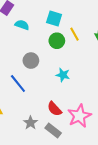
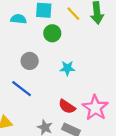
cyan semicircle: (22, 25) -> (18, 19), moved
yellow line: (74, 34) -> (73, 14), moved

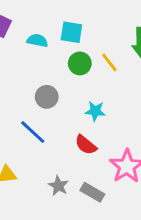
yellow line: (73, 14) -> (109, 62), moved
red semicircle: (67, 107) -> (86, 145), moved

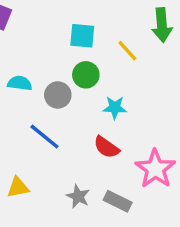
cyan square: (71, 32) -> (82, 36), moved
cyan semicircle: (37, 41) -> (20, 83), moved
green circle: (80, 63) -> (86, 75), moved

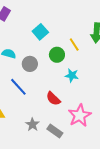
cyan square: (82, 36) -> (40, 32), moved, turned 35
green circle: (86, 75) -> (57, 55), moved
cyan star: (115, 108) -> (72, 75), moved

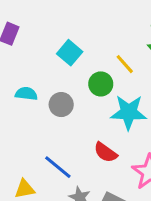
cyan star: (72, 75) -> (129, 112), size x1.6
blue line: (18, 87) -> (58, 167), moved

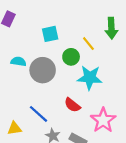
cyan square: (70, 53) -> (50, 34), turned 35
gray circle: (61, 105) -> (43, 70), size x1.5

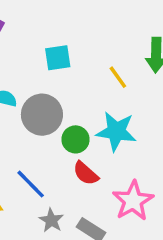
green circle: (71, 57) -> (75, 139), moved

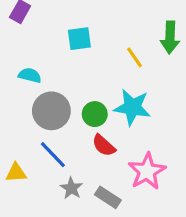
gray circle: (42, 115) -> (51, 111), moved

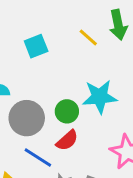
yellow line: (135, 57) -> (88, 37), moved
red semicircle: (104, 145) -> (67, 140), moved, turned -70

